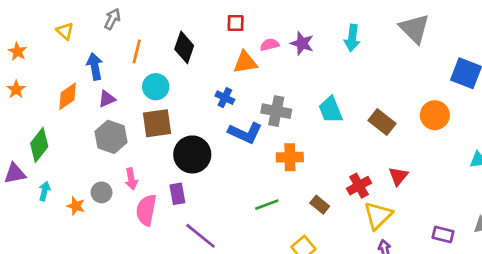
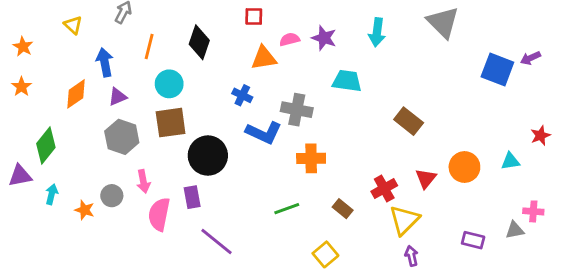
cyan trapezoid: (331, 110) -> (347, 81), moved, turned 120
orange circle: (435, 115) -> (464, 167), moved

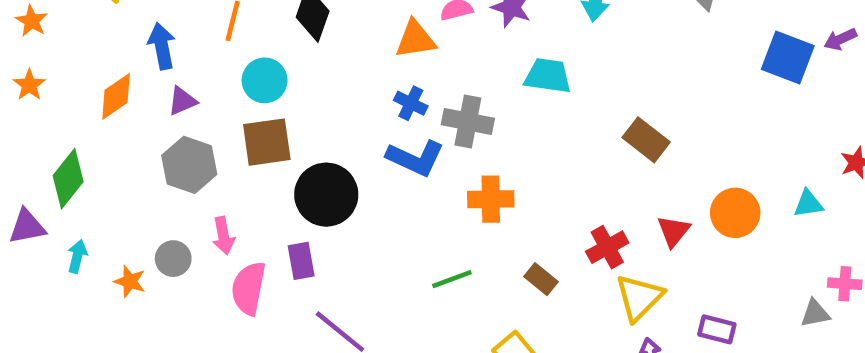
blue cross: (242, 95) -> (411, 103), moved
purple rectangle: (473, 240) -> (717, 329), moved

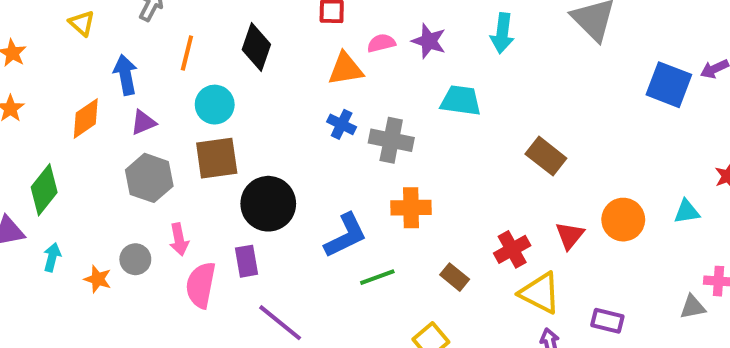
blue L-shape: (415, 158) -> (346, 235), moved, turned -51
yellow triangle: (639, 297) -> (540, 293), turned -48

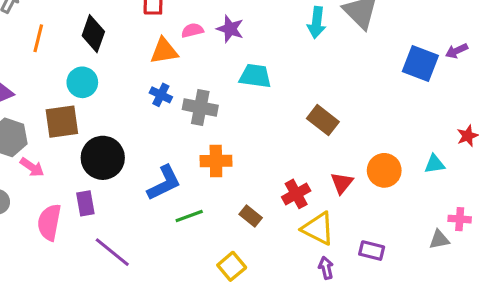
cyan arrow: (502, 33) -> (317, 23), moved
cyan circle: (215, 105) -> (82, 82), moved
pink arrow: (179, 239) -> (32, 167), moved, turned -45

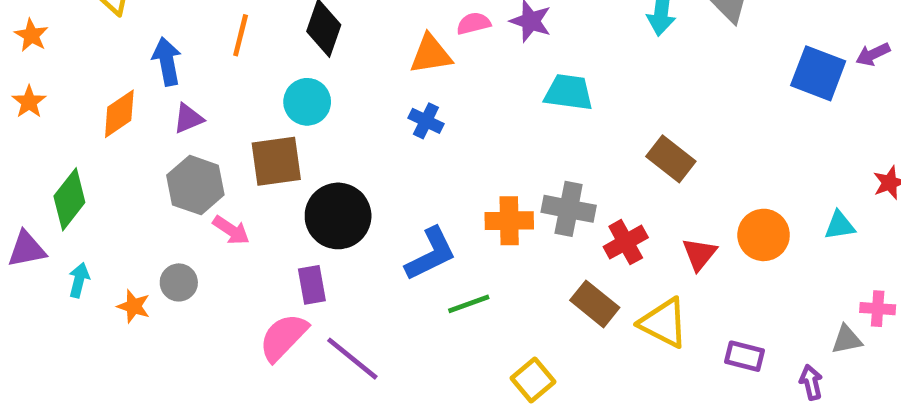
gray cross: (200, 107) -> (569, 209), moved
red cross: (296, 194) -> (626, 242), moved
brown rectangle: (251, 216) -> (595, 304), moved, size x1.4
pink semicircle: (49, 222) -> (283, 337), moved, turned 33
purple arrow: (326, 268) -> (811, 382), moved

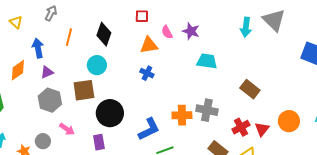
pink semicircle: (474, 23) -> (167, 32), turned -104
pink arrow: (231, 230) -> (67, 129), moved
red cross: (626, 242) -> (241, 127), moved

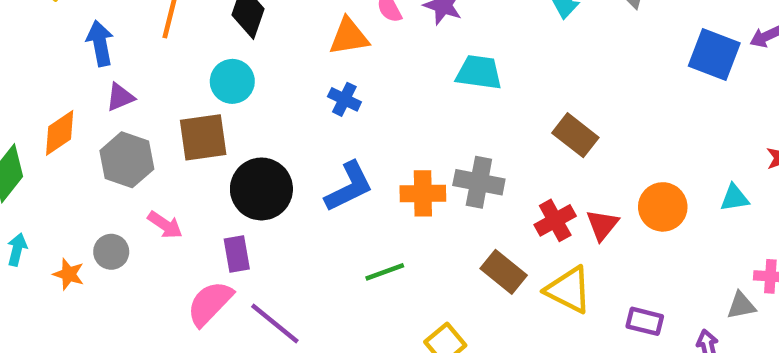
orange diamond: (18, 70) -> (60, 133), moved
blue L-shape: (149, 129) -> (349, 187), moved

